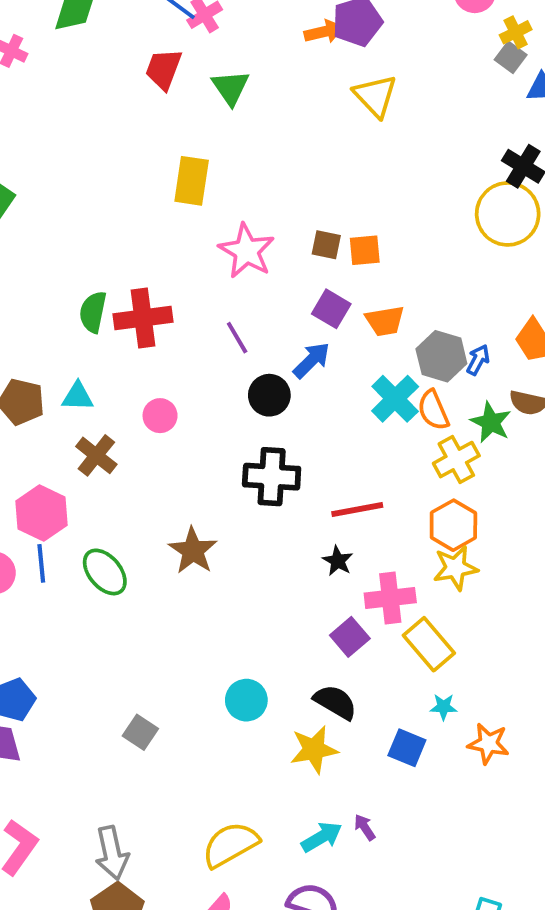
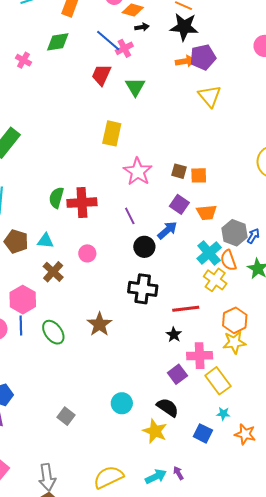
yellow cross: (456, 460) -> (215, 280), moved, turned -30
yellow star: (314, 750) -> (155, 431), turned 30

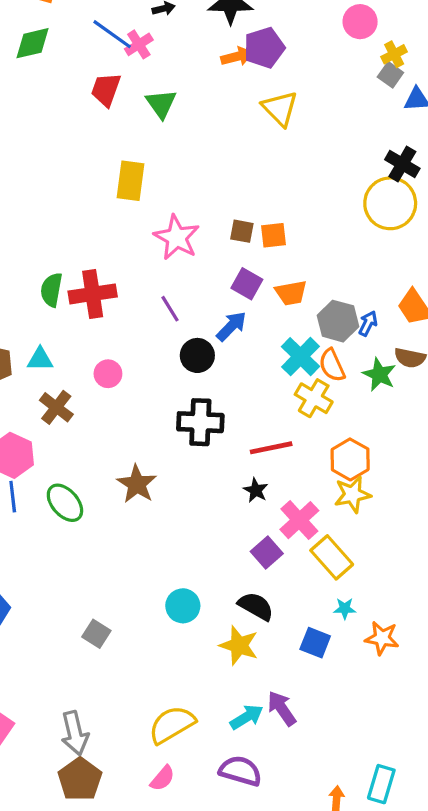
pink cross: (200, 356) -> (299, 520), turned -35
purple arrow: (178, 473) -> (282, 708), size x1.6

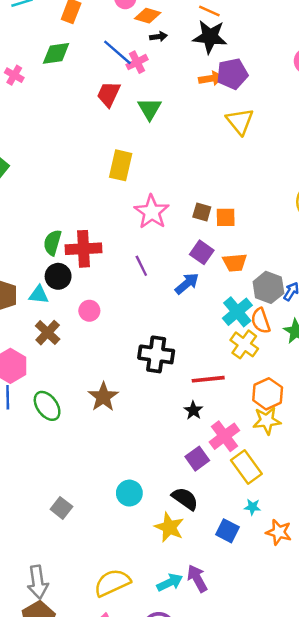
black circle: (197, 355) -> (58, 276), moved

